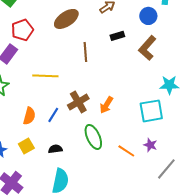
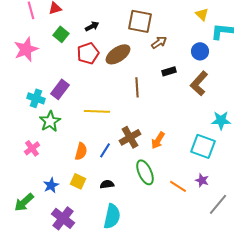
red pentagon: (22, 30) -> (88, 53), moved
cyan square: (151, 111) -> (203, 146), turned 30
yellow square: (26, 146) -> (78, 181), turned -35

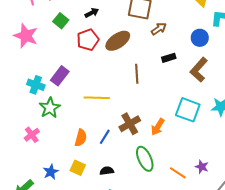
pink star: (26, 49) -> (26, 36), turned -30
cyan square: (203, 146) -> (188, 110), moved

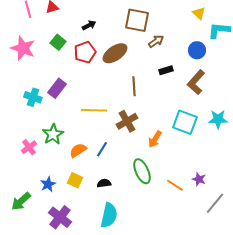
green square: (61, 21) -> (58, 42), moved
green star: (50, 108) -> (53, 134), moved
brown cross: (130, 124) -> (127, 121), moved
orange semicircle: (81, 138) -> (78, 150), turned -138

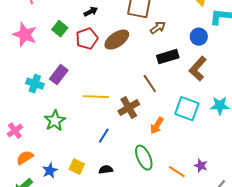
black rectangle: (166, 70) -> (168, 57), size x1.5
brown line: (134, 86) -> (150, 84), moved, turned -30
pink cross: (29, 147) -> (15, 131), moved
orange semicircle: (78, 150) -> (25, 158), moved

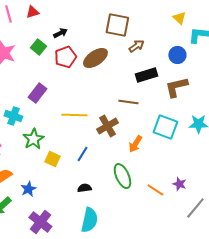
black arrow: (91, 12) -> (60, 33), moved
brown L-shape: (198, 69) -> (176, 87), turned 35
cyan cross: (35, 84) -> (13, 116), moved
brown line: (150, 84) -> (128, 102), turned -48
yellow square: (77, 167) -> (52, 159), moved

